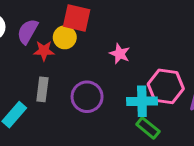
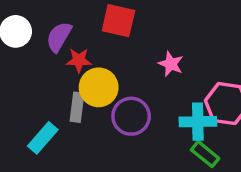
yellow circle: (65, 37) -> (99, 87), moved, size x1.4

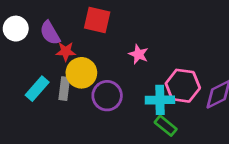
purple semicircle: (59, 37) -> (50, 33), turned -60
cyan rectangle: (43, 138) -> (37, 89), moved

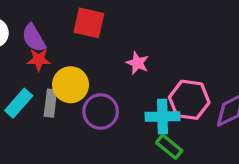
red star: (66, 51) -> (39, 60), moved

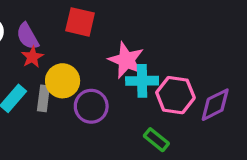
red star: (39, 60) -> (32, 57), turned -30
pink star: (137, 63) -> (126, 60), size x1.6
cyan cross: (162, 117) -> (142, 81), moved

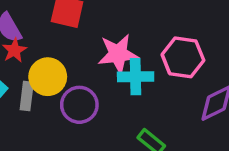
pink star: (126, 60) -> (118, 54), turned -30
pink hexagon: (175, 95) -> (183, 57), moved

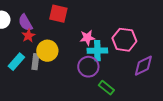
pink star: (118, 54) -> (87, 38), size x0.7
purple circle: (79, 105) -> (88, 67), moved

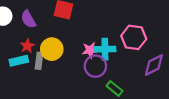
red star: (28, 36) -> (27, 46), moved
pink star: (87, 38) -> (90, 50), moved
cyan rectangle: (16, 62) -> (19, 61), turned 36

